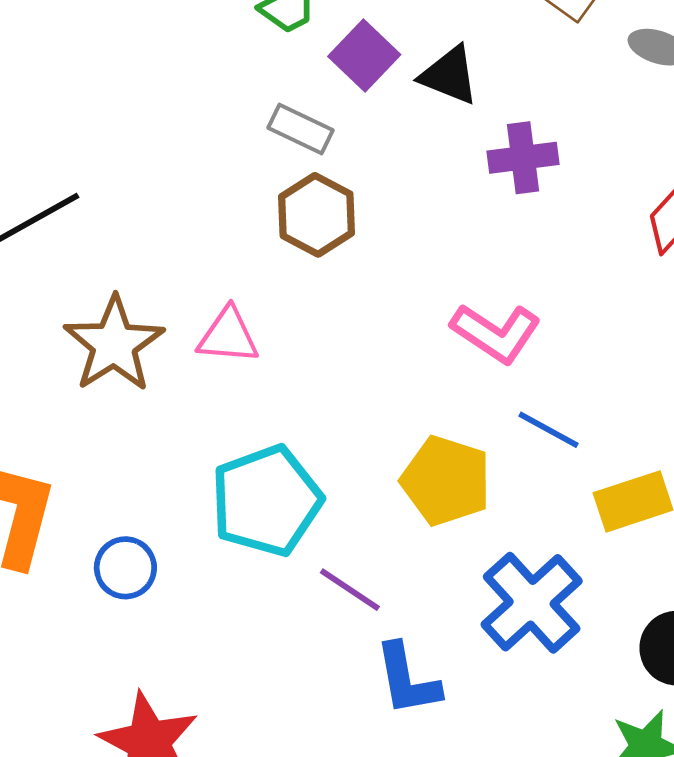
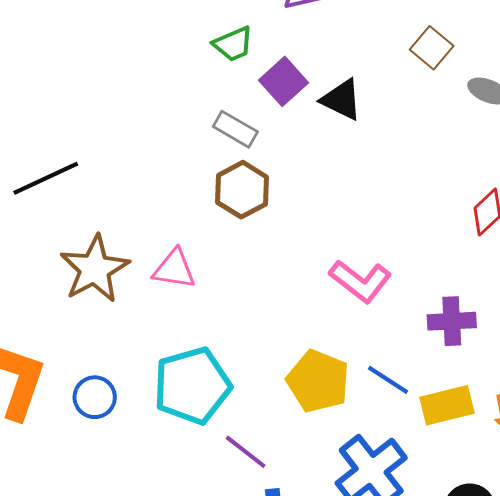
purple cross: (523, 158) -> (452, 321), moved
blue line: (549, 430) -> (388, 380), moved
blue circle: (125, 568) -> (95, 397), moved

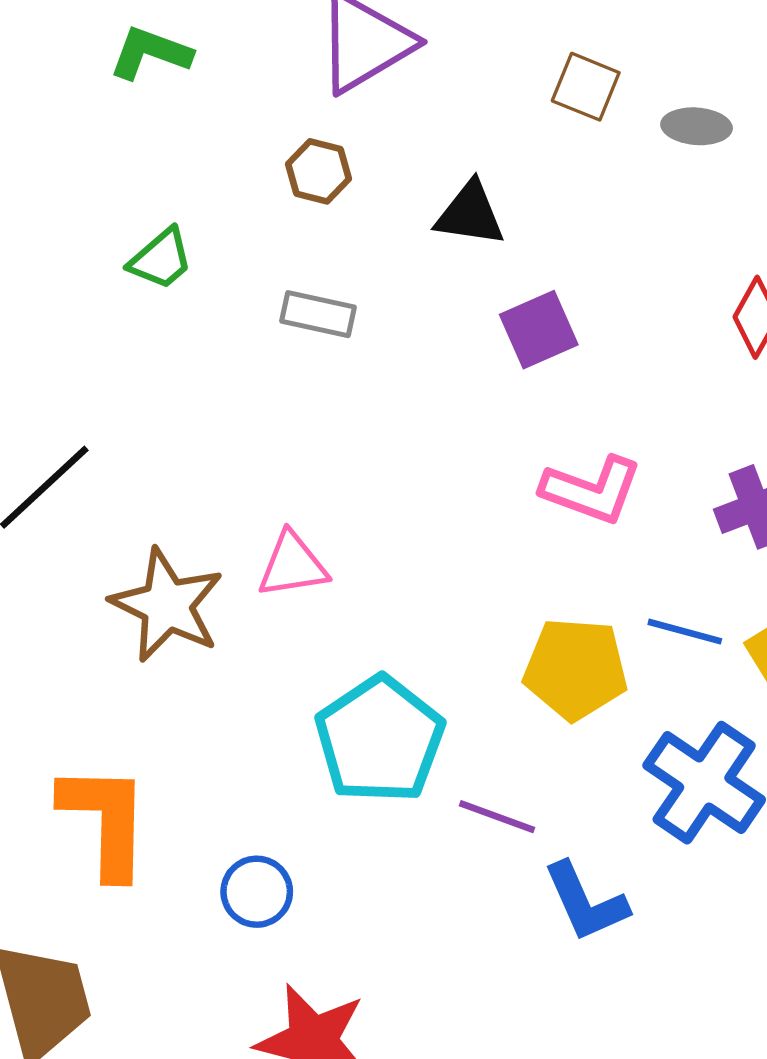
green trapezoid: (233, 44) -> (161, 259), moved
purple square: (283, 81) -> (539, 330), moved, turned 36
brown hexagon: (242, 190) -> (318, 171), moved, size x0.7
blue circle: (95, 397) -> (257, 892), moved

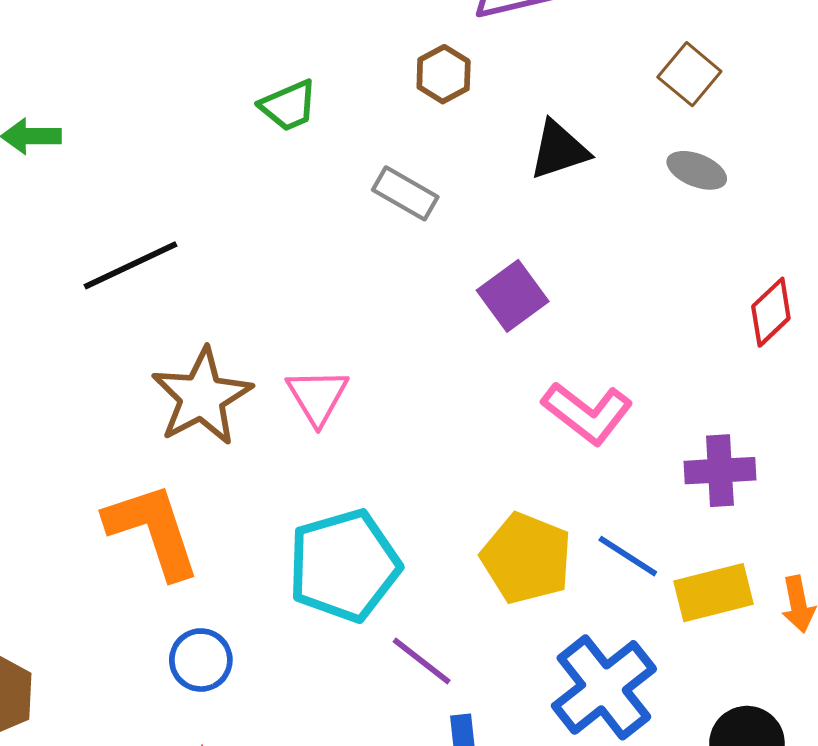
gray ellipse: (697, 126) -> (697, 170), moved
black triangle: (470, 214) -> (559, 150), turned -44
purple square: (539, 330) -> (513, 296), moved, turned -30
pink triangle: (293, 565) -> (317, 396), turned 50
orange L-shape: (105, 821) -> (153, 530), moved, turned -37

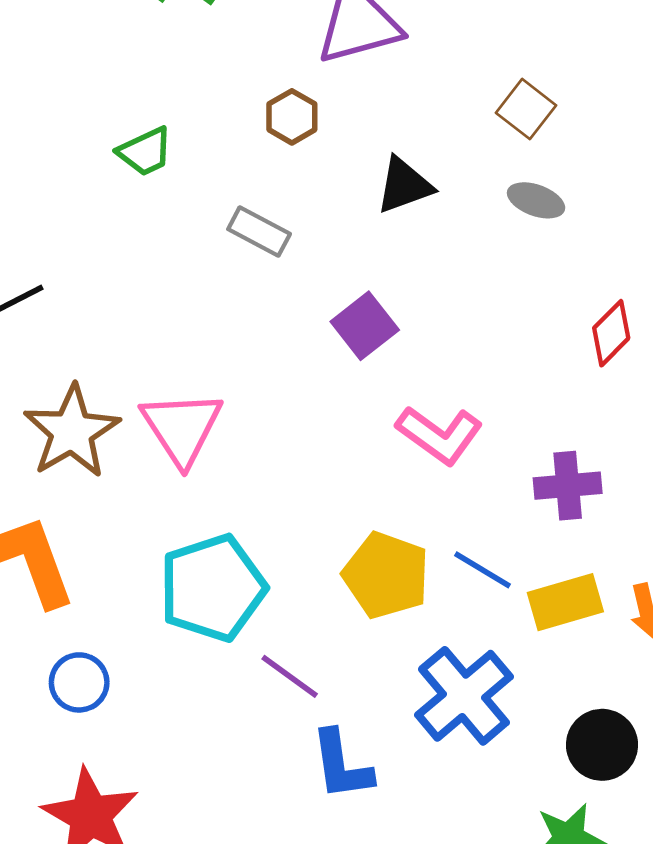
pink triangle: (317, 396) -> (182, 428), size x1.4

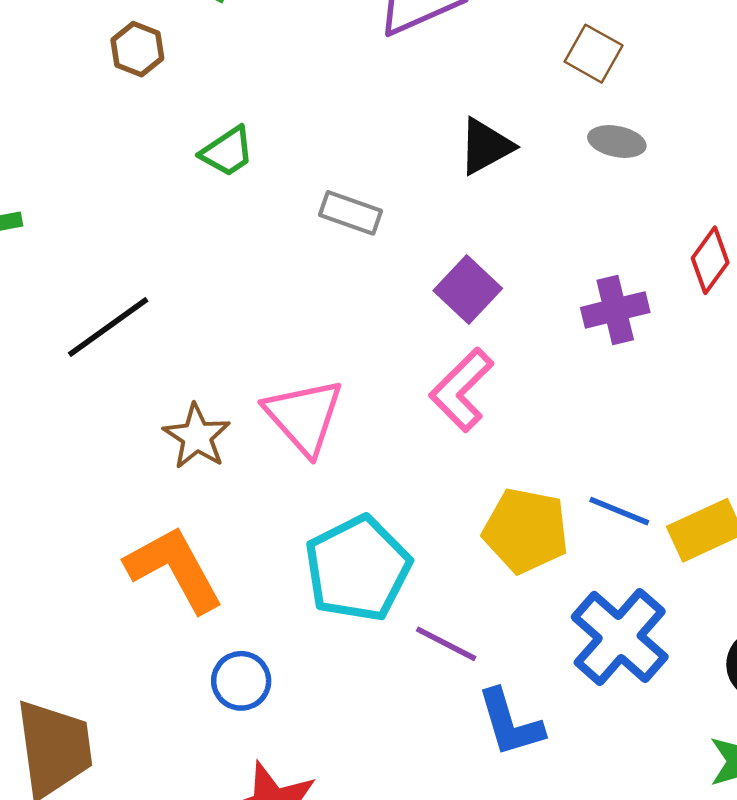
brown hexagon: (292, 117) -> (137, 49), moved
brown star: (72, 432) -> (197, 436), size x0.7
pink L-shape: (440, 435) -> (462, 390), moved, turned 108
purple cross: (568, 486) -> (615, 310), moved

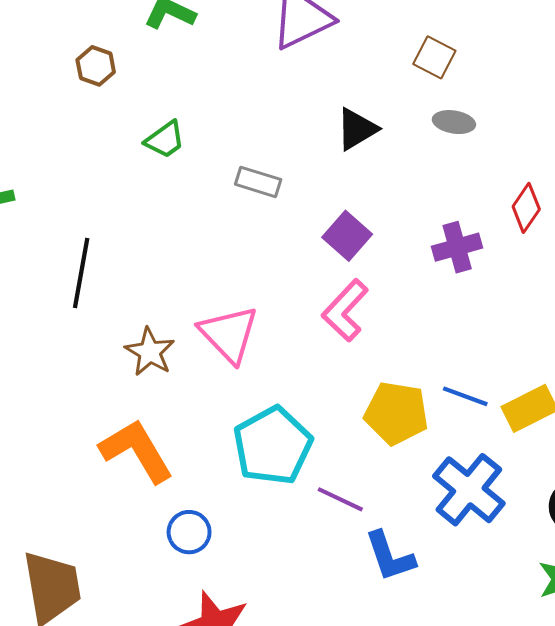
black line: (108, 327) -> (81, 273), turned -42

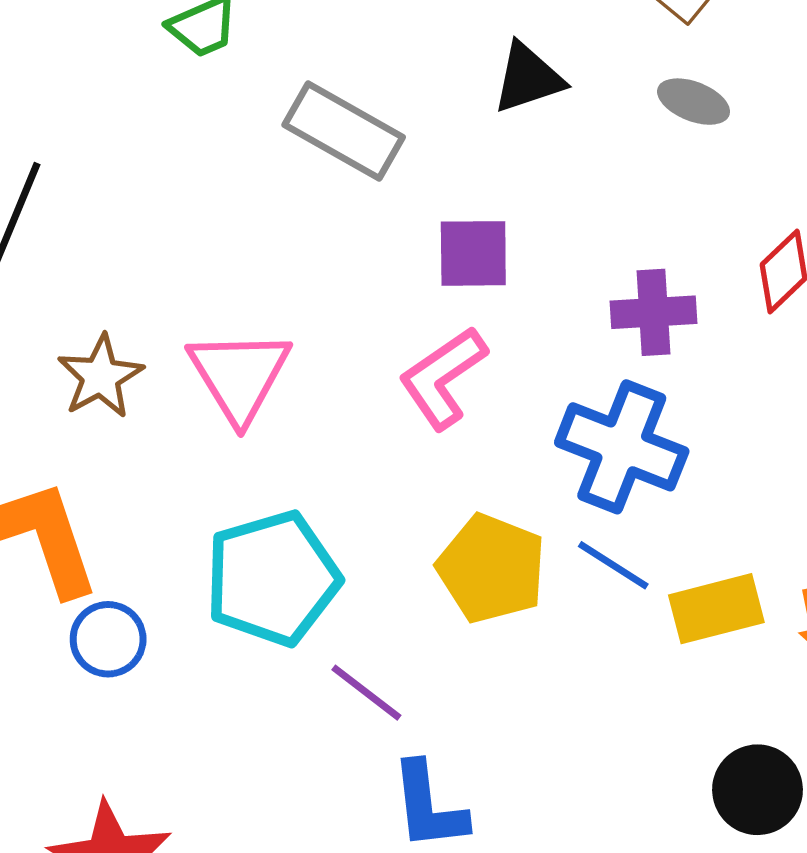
gray rectangle: (258, 182) -> (344, 131), size x1.5
purple square: (347, 236) -> (473, 253), turned 36
blue cross: (469, 490) -> (622, 447), moved, turned -30
blue circle: (189, 532) -> (108, 639), moved

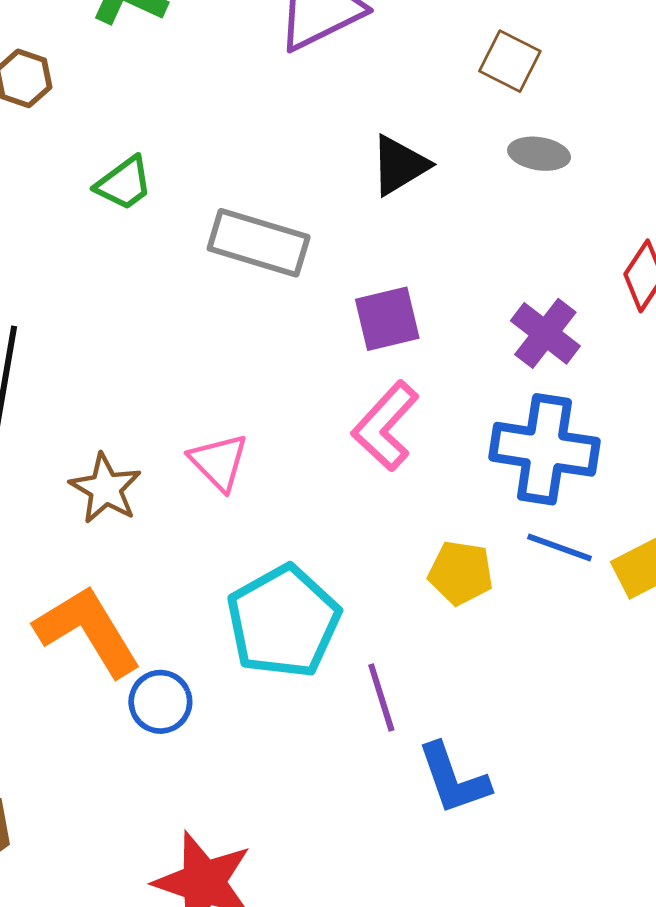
purple cross: (653, 312) -> (545, 333), turned -36
pink triangle: (239, 375) -> (219, 462), size x0.7
yellow pentagon: (492, 569) -> (461, 573), size x0.7
purple line: (366, 693) -> (381, 697), turned 48

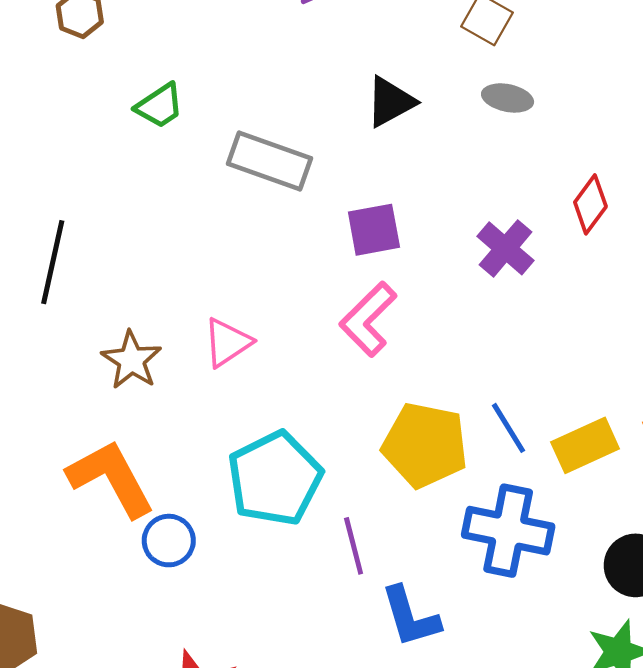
blue cross: (544, 449) -> (508, 531), moved
pink triangle: (219, 462) -> (227, 342), turned 38
blue line: (559, 548) -> (509, 428), turned 36
yellow pentagon: (461, 573) -> (425, 445), size x1.6

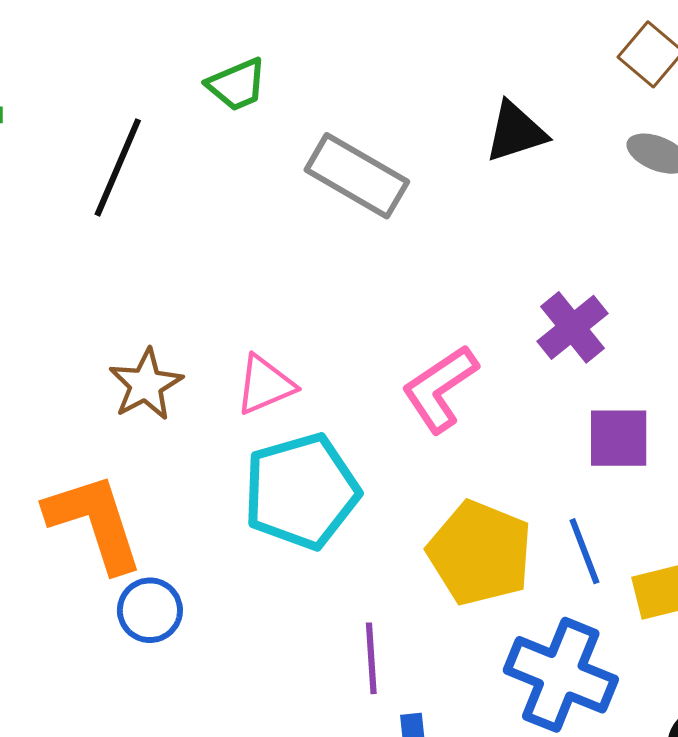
purple square: (374, 230) -> (619, 438), moved
purple cross: (506, 248) -> (572, 327), moved
black line: (53, 262) -> (118, 167), moved
cyan pentagon: (275, 478) -> (301, 491), moved

